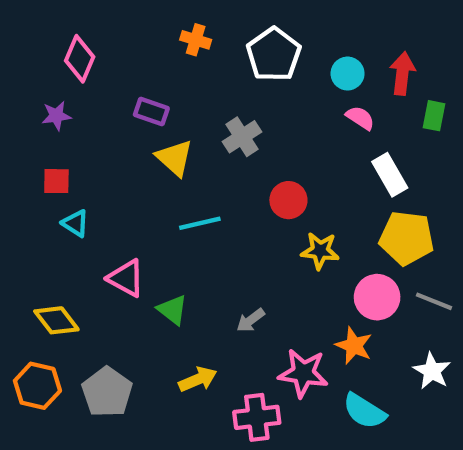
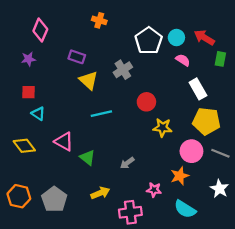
white pentagon: (274, 55) -> (149, 41), moved
red arrow: (402, 74) -> (204, 38), turned -66
yellow diamond: (56, 320) -> (24, 146), moved
orange star: (354, 346) -> (180, 176), turned 30
pink star: (303, 373) -> (154, 190), size x0.6

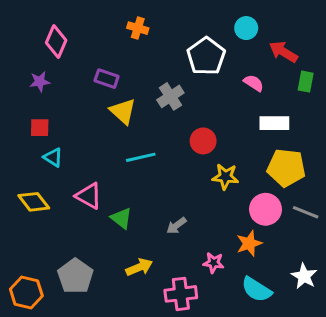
cyan circle: (176, 38) -> (246, 28), moved
white rectangle: (198, 89) -> (274, 123), turned -60
white star: (219, 189) -> (304, 276), moved
orange hexagon: (19, 196) -> (26, 292), moved

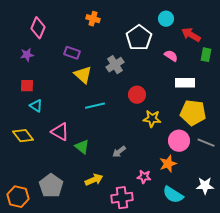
white star: (304, 276) -> (205, 186), turned -30

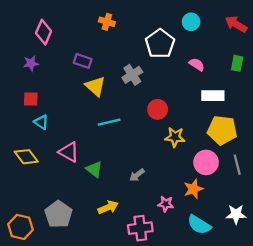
red arrow: (191, 35) -> (236, 24), moved
gray line: (206, 143) -> (237, 165), turned 54

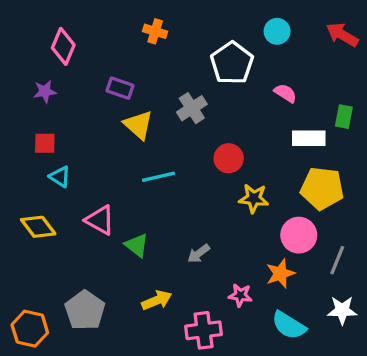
green rectangle: (237, 63) -> (344, 117), moved
gray line: (237, 165) -> (337, 260), moved, turned 36

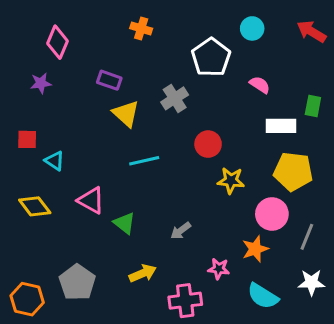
red square: (45, 143) -> (27, 139), moved

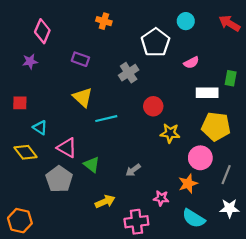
pink semicircle: (260, 85) -> (191, 63), turned 120
yellow triangle: (126, 114) -> (83, 97), moved
cyan triangle: (54, 161) -> (40, 128), moved
gray pentagon: (77, 282) -> (59, 179), moved

